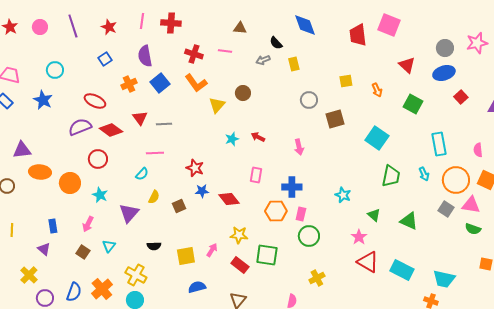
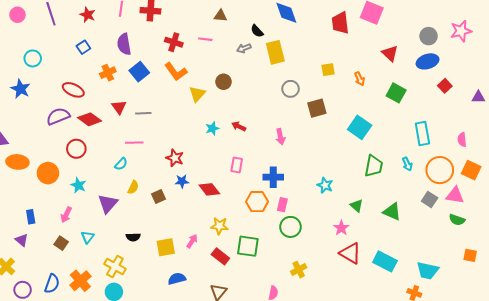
yellow rectangle: (294, 64) -> (275, 52), size x1.6

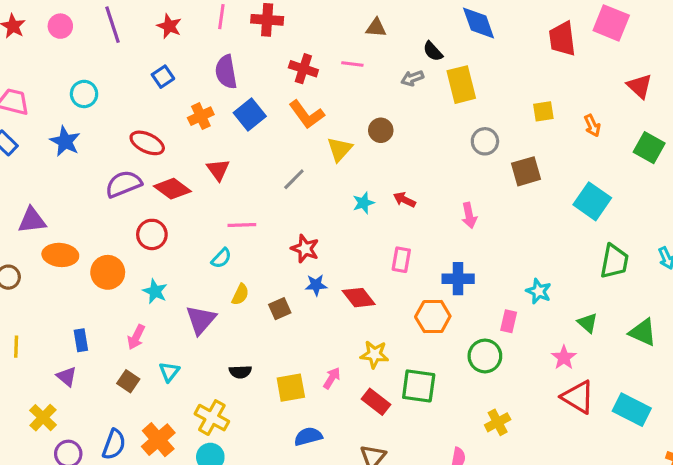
gray line: (143, 113) -> (294, 179), moved, turned -42
pink rectangle: (282, 205) -> (509, 321), moved

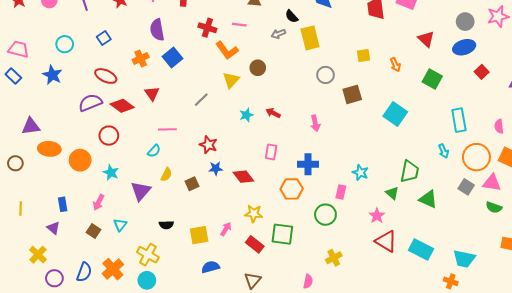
blue square: (163, 77) -> (104, 38), moved
orange L-shape: (307, 114) -> (227, 50), moved
green trapezoid: (614, 261) -> (410, 171), moved

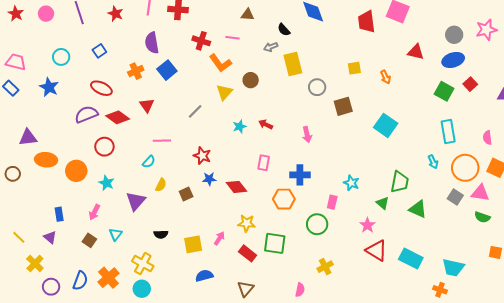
yellow rectangle: (310, 38) -> (293, 64), moved
red triangle: (426, 39) -> (416, 52), turned -30
green square: (432, 79) -> (444, 91), moved
yellow line: (21, 208) -> (19, 237), moved, turned -48

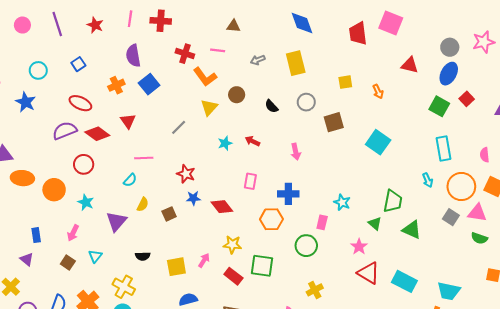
black semicircle: (284, 30) -> (271, 106), moved
blue ellipse: (453, 60) -> (449, 74), turned -45
yellow rectangle: (293, 64) -> (296, 63), moved

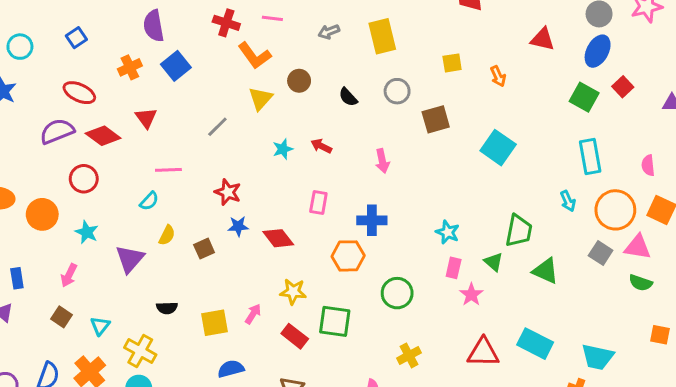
pink rectangle: (322, 222) -> (454, 268), moved
cyan triangle: (95, 256) -> (100, 326), moved
red triangle: (369, 273) -> (483, 352), moved, turned -30

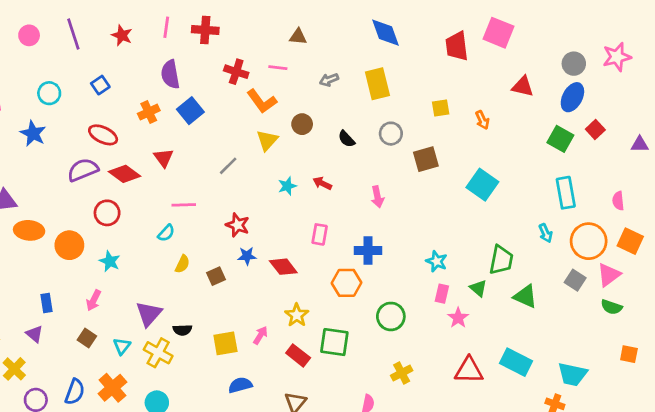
pink triangle: (638, 247) -> (609, 275), turned -45
purple triangle: (130, 259) -> (149, 314), moved
yellow star: (293, 292) -> (297, 315), turned 30
yellow cross: (140, 351) -> (158, 353), moved

